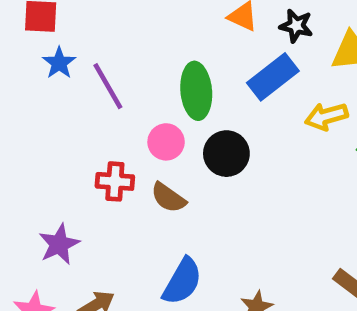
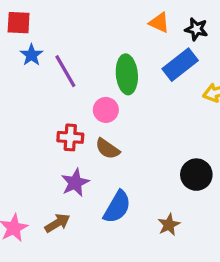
black circle: (226, 154) -> (196, 175), moved
purple star: (59, 244) -> (75, 183), moved

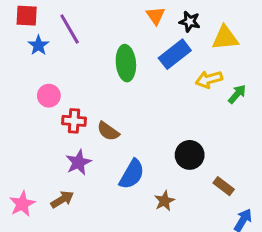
orange triangle: (159, 23) -> (156, 16), turned 30
purple line: (65, 71) -> (70, 29), moved
pink circle: (106, 110) -> (49, 96), moved
blue semicircle: (117, 207) -> (132, 174), moved

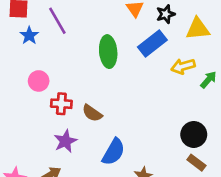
black star: (190, 22) -> (166, 14), turned -30
black circle: (190, 155) -> (194, 134), moved

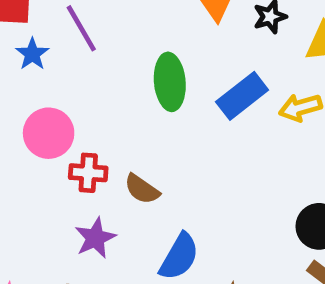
blue rectangle: (152, 44) -> (242, 96), moved
pink circle: (39, 81) -> (49, 133), size x1.4

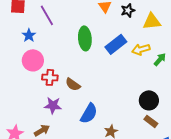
blue star: (32, 54) -> (29, 35), moved
purple star: (95, 238) -> (53, 105), turned 30

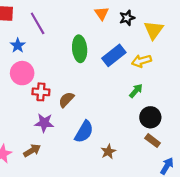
yellow triangle: (152, 21) -> (154, 30), turned -48
green arrow: (160, 59) -> (136, 91), moved
brown semicircle: (73, 84) -> (66, 100), turned 98

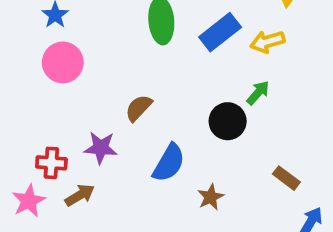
red cross: (41, 92) -> (51, 163), moved
black circle: (150, 117) -> (228, 121), moved

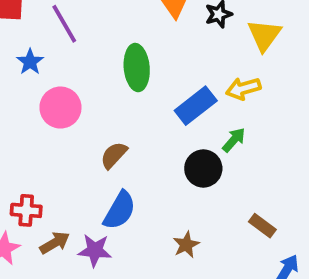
blue rectangle: (220, 32) -> (196, 106), moved
pink circle: (63, 62) -> (60, 108), moved
purple star: (101, 148) -> (95, 250), moved
blue semicircle: (169, 163) -> (120, 210), moved

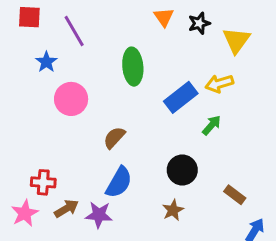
black circle: (203, 168) -> (182, 170), moved

